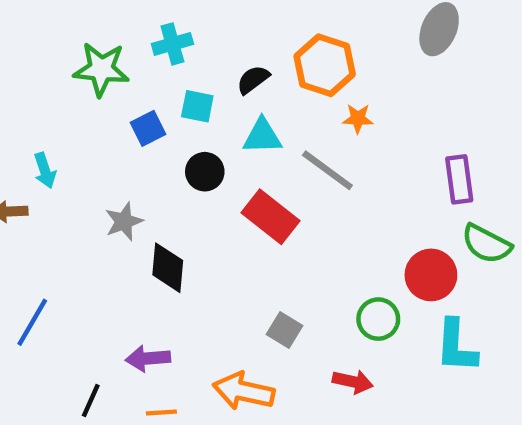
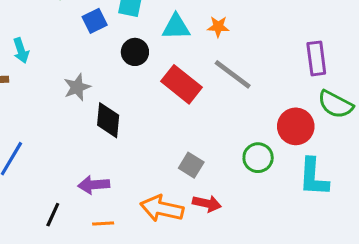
orange star: (358, 118) -> (218, 27), moved
gray line: (327, 170) -> (233, 74), moved
red arrow: (353, 382) -> (207, 203), moved

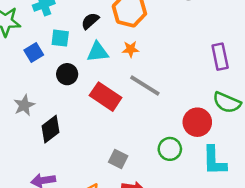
purple rectangle: (316, 58) -> (220, 57), moved
black diamond: (108, 120) -> (50, 129), turned 52

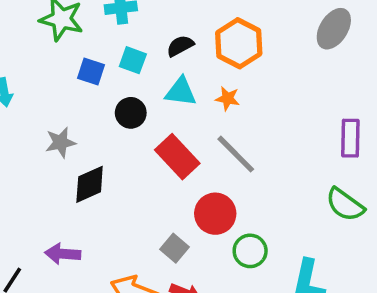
blue square: (34, 52) -> (91, 72), turned 36
red circle: (197, 122) -> (215, 214), moved

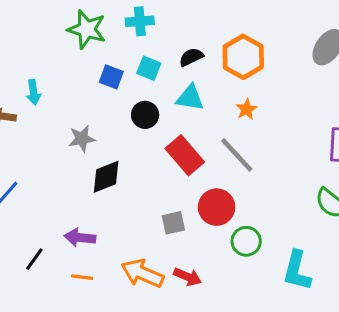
orange star: (228, 99) -> (247, 109), moved, turned 30
gray square: (174, 248) -> (173, 223), moved, turned 35

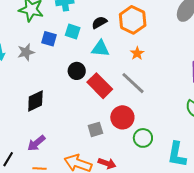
black circle: (145, 115) -> (77, 71), moved
gray star: (82, 139) -> (26, 52), moved
black diamond: (106, 177) -> (35, 101), moved
purple arrow: (80, 237) -> (36, 143), turned -42

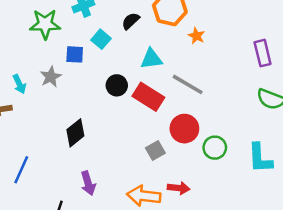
cyan square: (73, 32) -> (101, 39), turned 35
cyan triangle: (100, 49) -> (151, 59), moved
orange star: (137, 53) -> (196, 36), moved
purple arrow: (36, 143) -> (88, 183), turned -54

